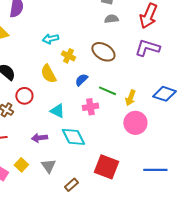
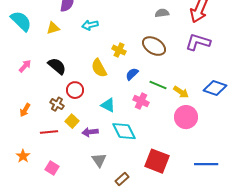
cyan arrow: (50, 39) -> (90, 25), moved
yellow arrow: (130, 98) -> (181, 92), turned -77
pink cross: (90, 107) -> (141, 101), turned 35
yellow square: (21, 165) -> (72, 121), moved

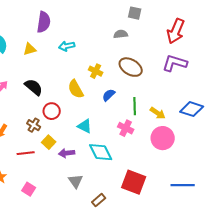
gray semicircle: (162, 13) -> (121, 34), moved
green line: (158, 85) -> (135, 106), turned 66
pink cross: (141, 101) -> (126, 128), moved

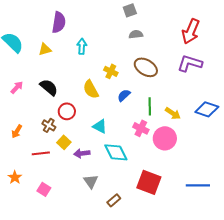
gray square: (135, 13) -> (130, 10), moved, turned -32
cyan arrow: (67, 46) -> (82, 46), turned 105
pink circle: (163, 138) -> (165, 138), moved

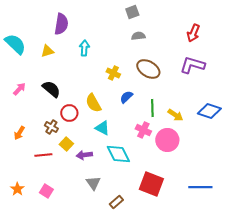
red arrow: (191, 31) -> (193, 33), size x0.7
yellow semicircle: (91, 89) -> (93, 103), moved
orange star: (15, 177) -> (17, 189), moved

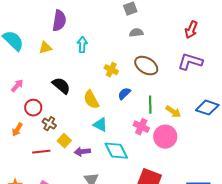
black semicircle: (51, 89) -> (61, 86), moved
red circle: (69, 113) -> (33, 108), moved

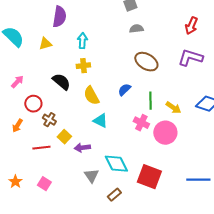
yellow cross: (111, 70) -> (83, 66), moved, turned -32
cyan diamond: (116, 151) -> (116, 164), moved

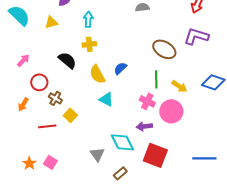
brown ellipse: (146, 62) -> (164, 49), moved
blue semicircle: (124, 90) -> (120, 68), moved
purple arrow: (82, 148) -> (144, 126), moved
orange star: (15, 182) -> (29, 163), moved

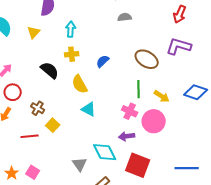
yellow triangle: (51, 22) -> (34, 32), turned -32
blue semicircle: (120, 68) -> (103, 61), moved
red circle: (39, 82) -> (13, 92), moved

